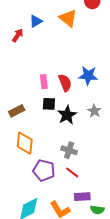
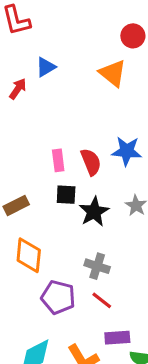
orange triangle: (68, 18) -> (113, 73), moved

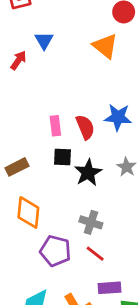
blue triangle: (46, 67) -> (44, 40), turned -30

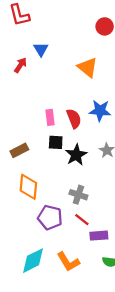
orange triangle: (105, 46) -> (88, 67), moved
purple rectangle: (109, 288) -> (99, 236), moved

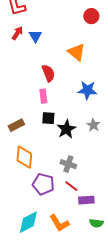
red arrow: (20, 65) -> (17, 33), moved
red semicircle: (74, 119) -> (48, 73), moved

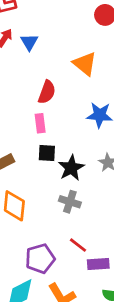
red semicircle: (48, 73) -> (47, 92), turned 42
gray cross: (68, 164) -> (70, 202), moved
purple pentagon: (43, 184) -> (40, 259), moved, turned -30

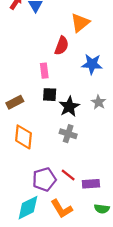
orange triangle: (85, 64) -> (80, 23), turned 42
red semicircle: (47, 92) -> (62, 46), moved
red line: (78, 245) -> (68, 175), moved

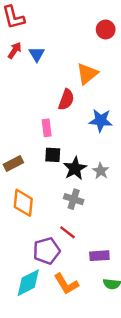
gray star: (99, 102) -> (101, 171), moved
red line: (68, 175) -> (67, 232), moved

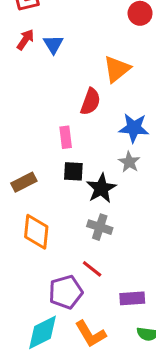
gray star: (101, 171) -> (129, 162), moved

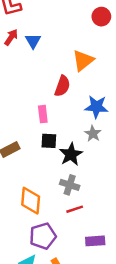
orange diamond: (36, 232) -> (31, 201), moved
red line: (92, 269) -> (75, 209), moved, turned -56

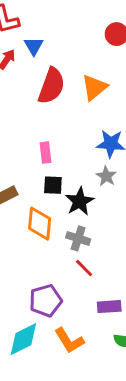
blue triangle: (33, 41) -> (34, 46), moved
red semicircle: (62, 86) -> (51, 86), moved, size x1.4
orange diamond: (31, 201) -> (40, 224), moved
red line: (75, 209) -> (84, 268), turned 63

